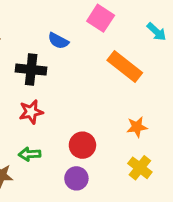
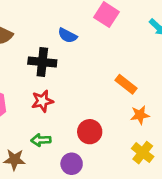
orange rectangle: (125, 67) -> (126, 84), moved, size x0.7
purple circle: (76, 178) -> (72, 164), moved

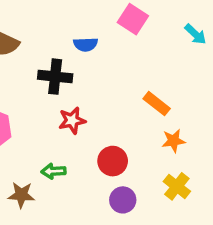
blue semicircle: (67, 36) -> (86, 44), turned -30
red star: (42, 101) -> (72, 120), moved
purple circle: (72, 164) -> (123, 200), moved

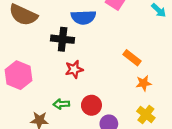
blue semicircle: (86, 44) -> (83, 17), size x1.5
red circle: (113, 161) -> (91, 105), moved

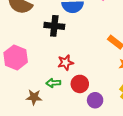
red star: (74, 69) -> (66, 63), moved

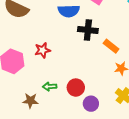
black cross: (54, 26) -> (88, 30), moved
red star: (66, 63) -> (43, 50), moved

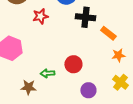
red star: (43, 50) -> (40, 16), moved
red circle: (76, 88) -> (73, 64), moved

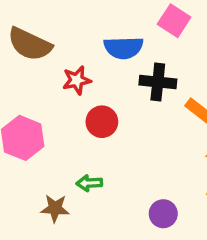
red circle: (73, 64) -> (102, 122), moved

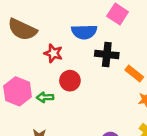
red star: (77, 80) -> (53, 53), turned 30
green arrow: (89, 183) -> (45, 97), moved

